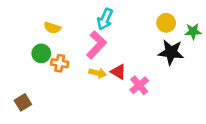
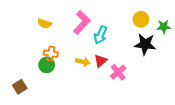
cyan arrow: (105, 19) -> (101, 35), moved
pink L-shape: (96, 45) -> (82, 22), moved
green circle: (41, 53) -> (47, 65), moved
red triangle: (118, 72) -> (101, 61), turned 48

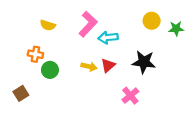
cyan arrow: (101, 35) -> (108, 38), turned 60
black star: (145, 44) -> (144, 62), moved
orange cross: (51, 54) -> (35, 54), moved
pink cross: (118, 72) -> (130, 96), moved

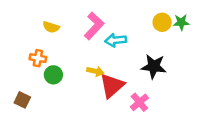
green star: (176, 29) -> (181, 22), moved
red triangle: (108, 65) -> (112, 86), moved, size x1.6
brown square: (21, 93) -> (22, 100), turned -32

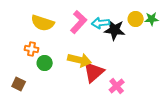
yellow semicircle: (51, 27) -> (43, 23), size x1.6
cyan arrow: (116, 40) -> (101, 23), moved
black star: (154, 66) -> (115, 30), moved
yellow arrow: (95, 71) -> (80, 60), size x1.6

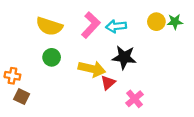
black star: (115, 30) -> (124, 57), moved
orange cross: (32, 49) -> (12, 76), moved
green circle: (45, 63) -> (52, 57), moved
red triangle: (94, 72) -> (108, 83), size x0.6

